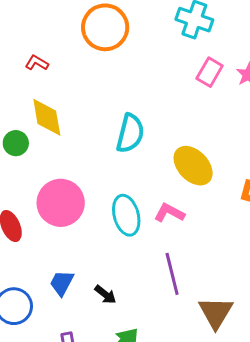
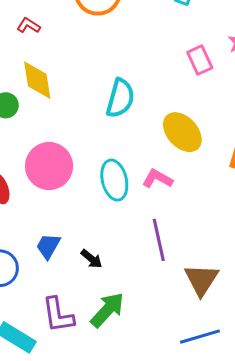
pink rectangle: (210, 72) -> (200, 60), moved, turned -56

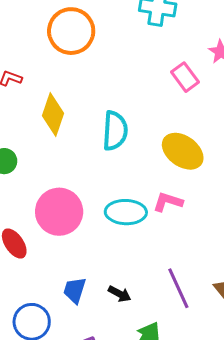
yellow diamond: (37, 80) -> (53, 115), moved, turned 39
cyan ellipse: (114, 180) -> (126, 212), turned -63
purple line: (159, 240) -> (178, 288), moved

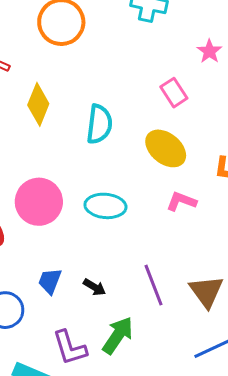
pink rectangle: (185, 77) -> (174, 93), moved
pink L-shape: (168, 202) -> (181, 201), moved

